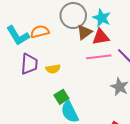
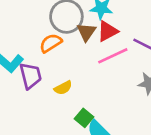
orange semicircle: (40, 32) -> (51, 43), moved
purple trapezoid: (29, 64) -> (30, 76), moved

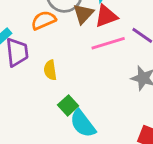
yellow semicircle: (63, 88) -> (50, 70), turned 102

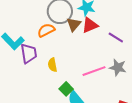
pink line: (108, 43) -> (94, 71), moved

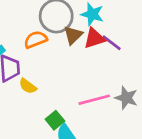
purple line: (116, 38) -> (112, 43), moved
yellow semicircle: (52, 65) -> (28, 86), moved, turned -48

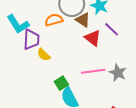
brown triangle: (73, 35) -> (83, 20), turned -49
red triangle: (94, 38) -> (93, 38), moved, turned 48

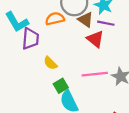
purple line: (112, 29) -> (106, 23), moved, turned -35
yellow semicircle: (44, 55) -> (50, 63), moved

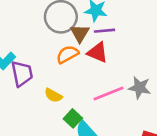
orange semicircle: (55, 19) -> (67, 54), moved
brown triangle: (85, 20) -> (80, 33), turned 42

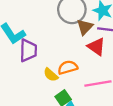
orange semicircle: (67, 54) -> (68, 67), moved

